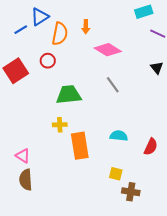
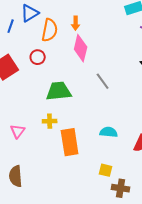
blue line: (21, 30) -> (11, 26), turned -40
pink diamond: (108, 50) -> (81, 48), moved, turned 72
pink triangle: (23, 156) -> (18, 131), moved, turned 35

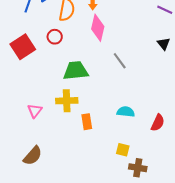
yellow cross: (50, 121) -> (67, 101), size x1.5
orange rectangle: (70, 142) -> (87, 122), size x0.6
brown semicircle: (16, 176) -> (33, 156), turned -135

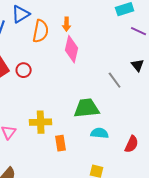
red circle: (55, 37) -> (24, 70), moved
gray line: (120, 61) -> (115, 80), moved
green trapezoid: (76, 71) -> (87, 108), moved

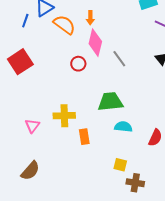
orange semicircle: (41, 31) -> (64, 25), turned -65
red circle: (24, 70) -> (78, 64), moved
gray line: (115, 80) -> (119, 59), moved

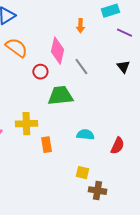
orange arrow: (90, 18) -> (80, 26), moved
orange semicircle: (64, 25) -> (16, 48), moved
green trapezoid: (110, 102) -> (60, 96), moved

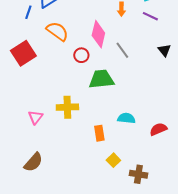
purple line: (124, 33) -> (150, 16), moved
orange rectangle: (46, 145) -> (99, 133), moved
red semicircle: (117, 146) -> (158, 129), turned -138
yellow square: (82, 173) -> (113, 160), moved, turned 32

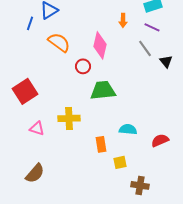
gray line: (122, 50) -> (145, 48), moved
red square: (23, 53) -> (25, 91), moved
pink triangle: (35, 117) -> (37, 128), turned -49
yellow square: (113, 160) -> (120, 162), moved, turned 32

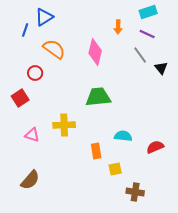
red circle: (83, 66) -> (35, 73), moved
red square: (25, 91) -> (20, 98), size x0.7

